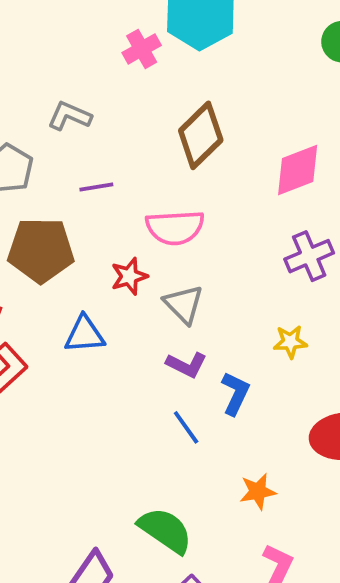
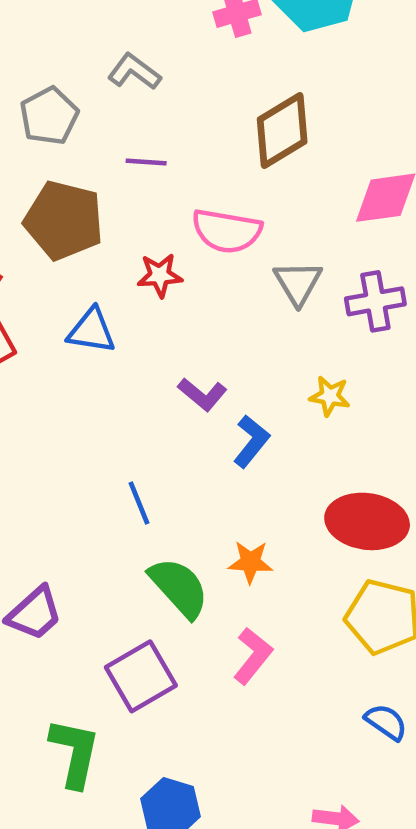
gray triangle: (184, 304) -> (298, 283), moved
blue line: (186, 427) -> (139, 503), moved
green semicircle: (165, 530) -> (179, 588), moved

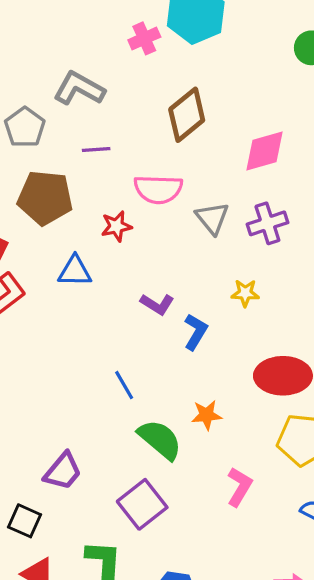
gray L-shape: (134, 72) -> (79, 88), size x1.4
pink L-shape: (253, 656) -> (239, 487), moved

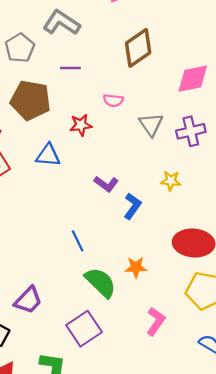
pink semicircle: (158, 189) -> (113, 100), size x0.6

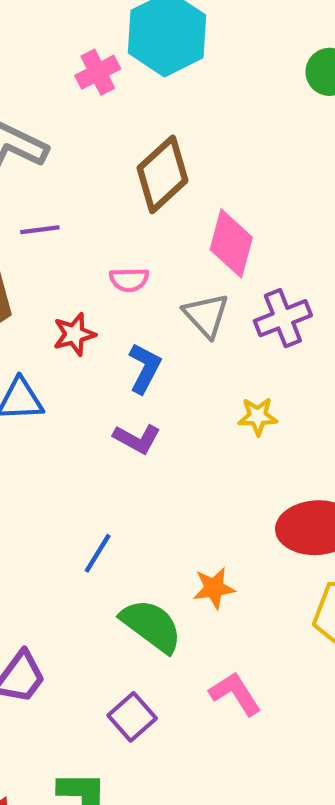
pink diamond: (193, 79) -> (231, 243), moved, turned -56
blue L-shape: (132, 206) -> (145, 368), moved
blue line: (78, 241) -> (98, 553), turned 65
pink L-shape: (156, 321) -> (235, 694), moved, turned -60
purple square: (84, 329) -> (132, 717), size x0.7

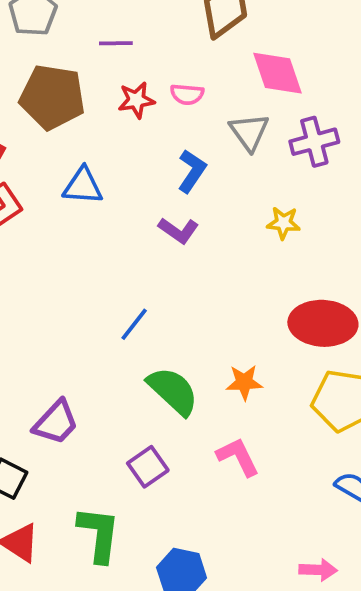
pink diamond: (231, 243) -> (277, 73), turned -40
red star: (74, 334) -> (136, 100), moved
orange star: (214, 588) -> (244, 382), moved

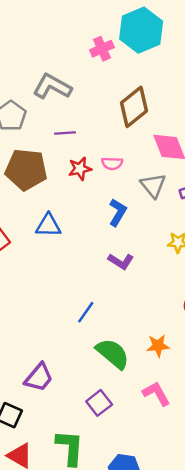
purple L-shape: (179, 230) -> (121, 261), moved

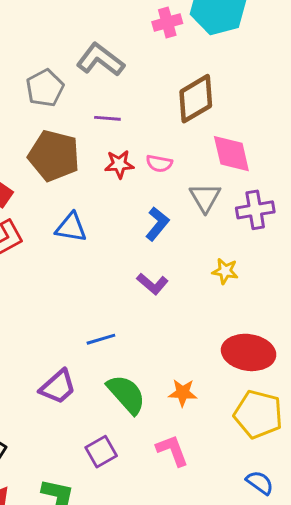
blue line: (86, 312) -> (101, 339), turned 30
purple trapezoid: (39, 378) -> (58, 387), moved

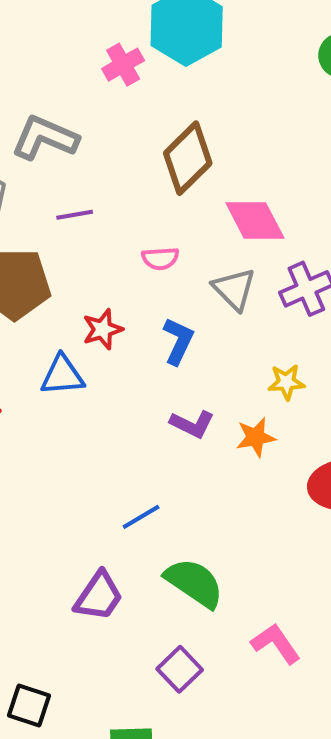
red star: (119, 164) -> (103, 329), moved
orange star: (183, 393) -> (256, 437), moved

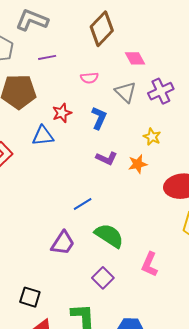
pink diamond: (255, 220) -> (135, 58), size x0.7
yellow star: (286, 382) -> (152, 137), turned 30
pink L-shape: (276, 644) -> (150, 264), turned -120

